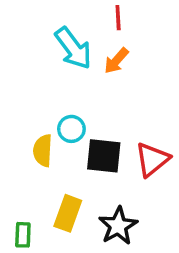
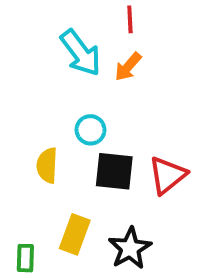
cyan circle: (71, 129) -> (90, 130), moved

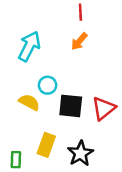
cyan arrow: (81, 53) -> (29, 46), moved, turned -116
cyan circle: (90, 130) -> (48, 85), moved
yellow semicircle: (47, 165) -> (29, 102), turned 115

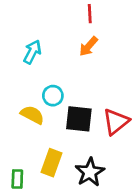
cyan arrow: (29, 46) -> (32, 52), size x0.7

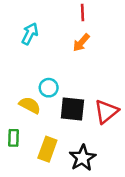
cyan arrow: (32, 52) -> (30, 34), moved
green rectangle: (17, 179) -> (14, 138), moved

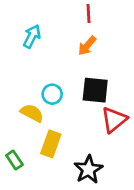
black square: (72, 109) -> (95, 90), moved
green rectangle: (14, 138) -> (14, 160), moved, turned -36
yellow rectangle: (47, 149) -> (51, 144), moved

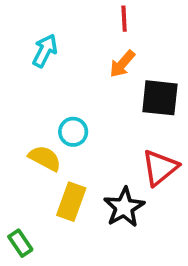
black square: (95, 90) -> (160, 98), moved
green rectangle: (14, 160) -> (20, 243), moved
black star: (88, 169) -> (124, 207), moved

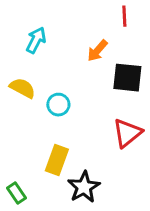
red line: (124, 19) -> (124, 16), moved
yellow semicircle: (45, 158) -> (22, 88), moved
black star: (124, 207) -> (84, 187), moved

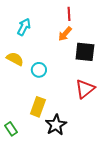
red line: (124, 16) -> (69, 14), moved

